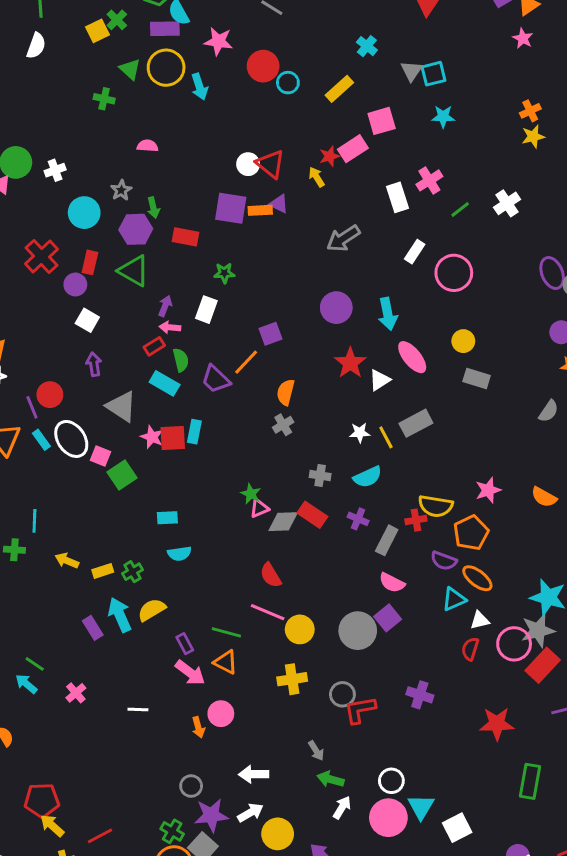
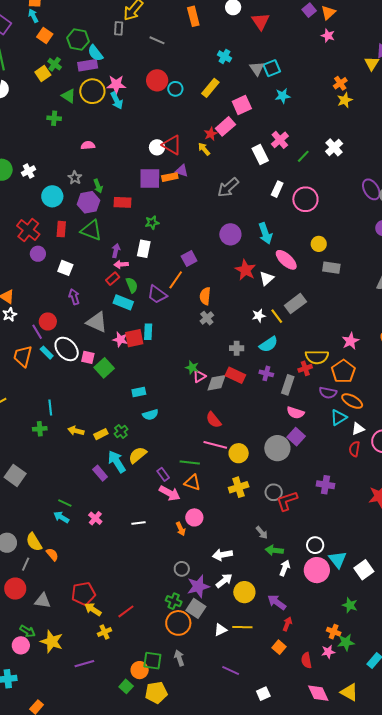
pink star: (218, 41) -> (116, 84), moved
purple circle: (75, 284) -> (38, 254), moved

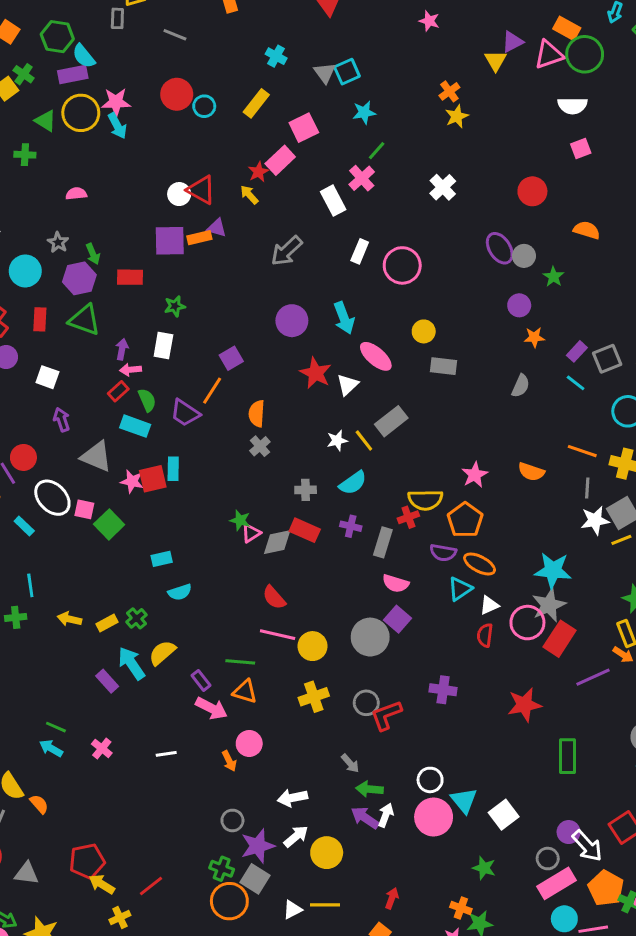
green line: (303, 156) -> (377, 151), moved
cyan rectangle: (47, 353) -> (24, 526), moved
purple arrow: (277, 602) -> (365, 818), moved

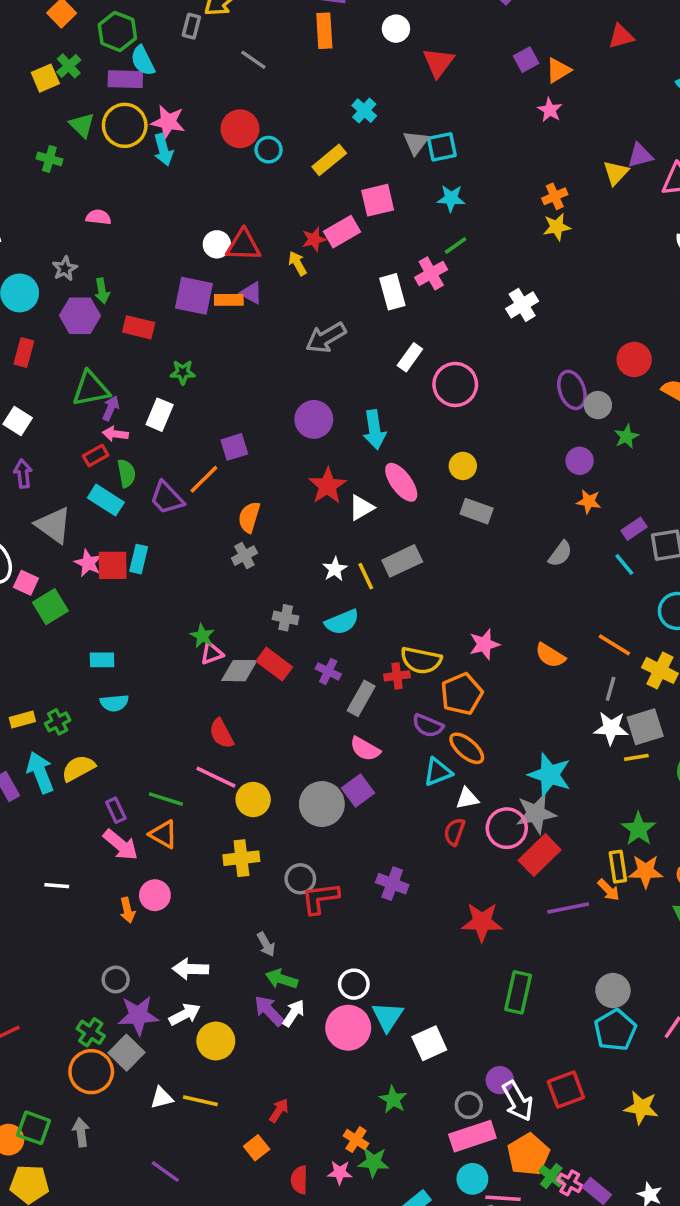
red triangle: (201, 190) -> (243, 245), turned -40
red circle: (532, 191) -> (634, 359), moved
green triangle: (85, 320) -> (91, 389), moved, turned -44
white star: (337, 440) -> (335, 569), turned -30

